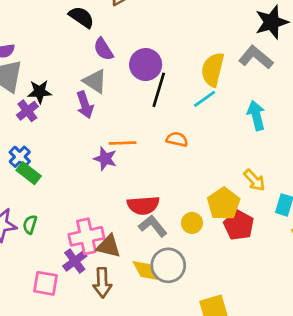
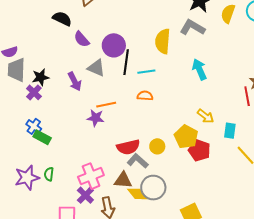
gray triangle: (95, 81) -> (96, 68), moved
cyan line: (205, 99) -> (146, 72), moved, turned 36
yellow circle: (192, 223) -> (157, 146), moved
brown triangle: (109, 246) -> (123, 180), moved

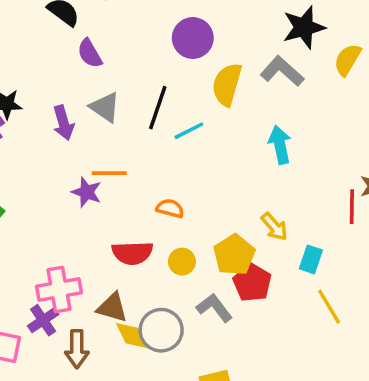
purple circle: (114, 45) -> (193, 38), moved
cyan line: (146, 72) -> (189, 131), turned -30
orange semicircle: (145, 96) -> (170, 208), moved
gray L-shape: (138, 161) -> (214, 308), moved

